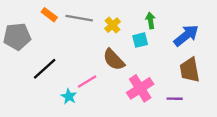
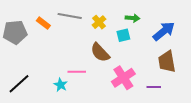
orange rectangle: (49, 15) -> (43, 23), moved
green arrow: (150, 20) -> (132, 18), turned 104
black line: (45, 69) -> (19, 84), moved
pink line: (87, 81) -> (77, 72), turned 30

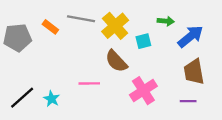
green arrow: (132, 18) -> (166, 21), moved
yellow cross: (99, 22) -> (115, 26), size x1.6
cyan star: (61, 85) -> (52, 99), moved
purple line: (154, 87) -> (188, 101), moved

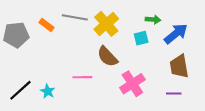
cyan square: (143, 41) -> (141, 38), moved

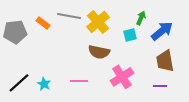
green arrow: (153, 20) -> (141, 18), turned -72
brown semicircle: (107, 57) -> (99, 52), turned -35
pink line: (82, 77) -> (79, 81), moved

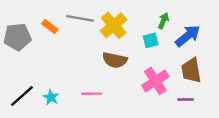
pink cross: (122, 77) -> (155, 81), moved

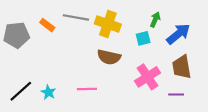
yellow cross: (114, 25) -> (108, 24), turned -30

